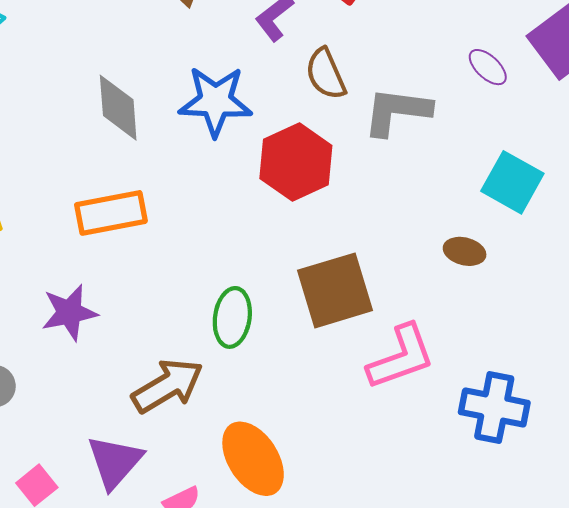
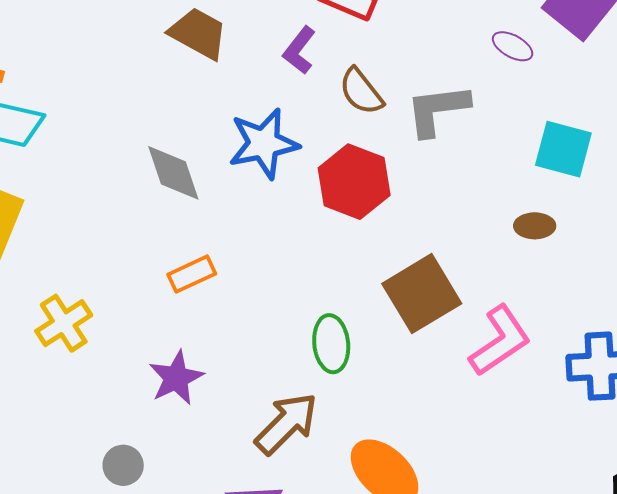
orange rectangle: (111, 213) -> (192, 274), size x0.7

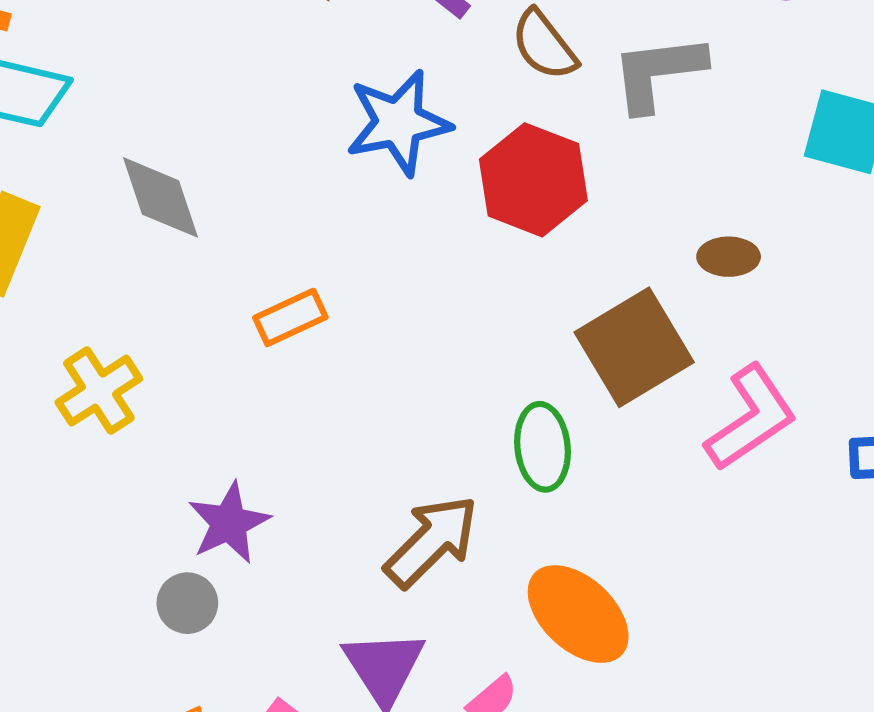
gray diamond: (173, 173) -> (161, 197), moved
brown ellipse: (535, 226) -> (729, 257), moved
green ellipse: (331, 344) -> (542, 447), moved
purple star: (176, 378) -> (229, 523), moved

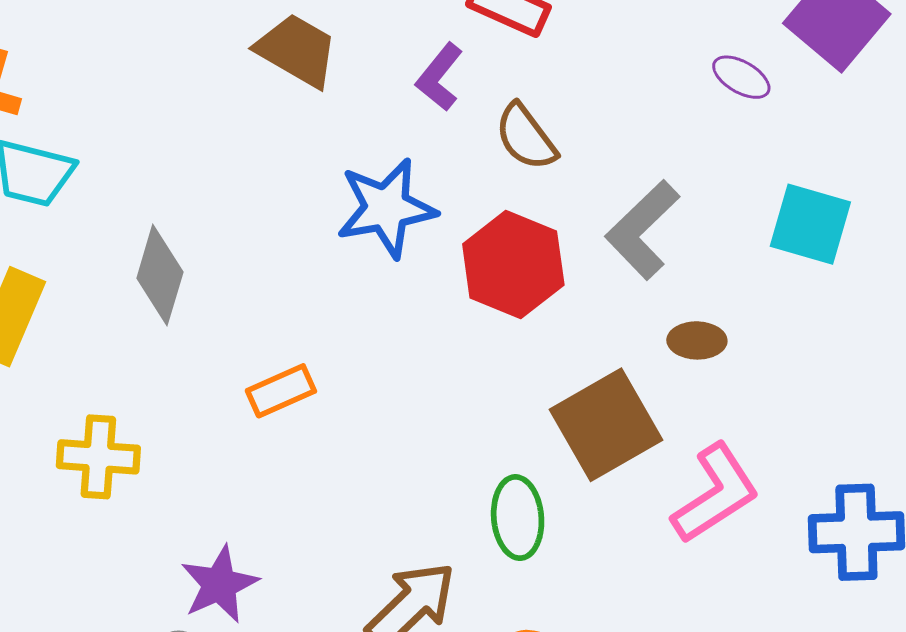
gray L-shape: (658, 73) -> (643, 230), moved, turned -38
gray diamond: (161, 197) -> (160, 275), turned 34
yellow cross: (99, 391) -> (98, 457), turned 36

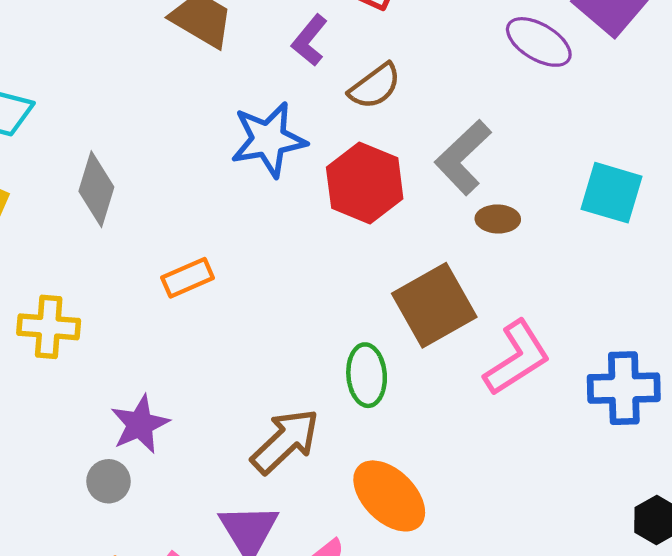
purple ellipse: (741, 77) -> (539, 42), size x1.5
brown semicircle: (526, 137) -> (375, 86), turned -90
cyan square: (810, 224) -> (612, 193), moved
brown ellipse: (697, 340) -> (498, 219), moved

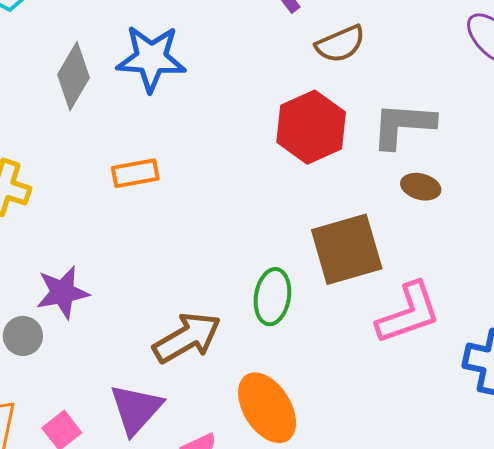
blue star: (269, 139) -> (151, 58), moved
gray L-shape: (463, 157) -> (403, 125), turned 34

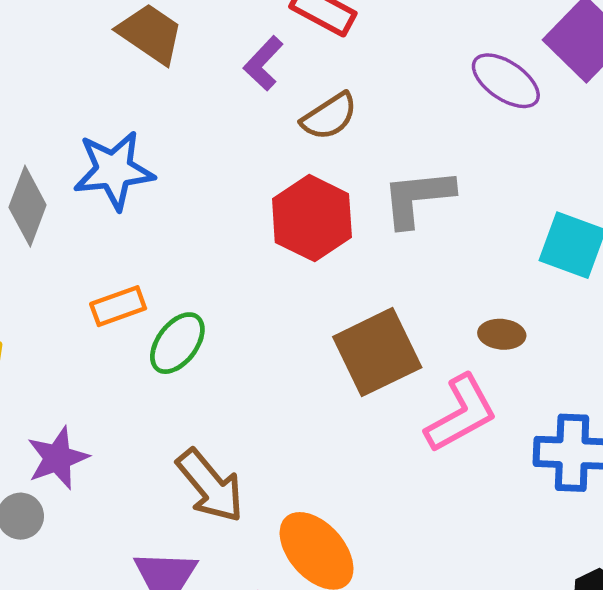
brown ellipse: (421, 187) -> (502, 334), moved
green ellipse: (272, 297) -> (177, 343), moved, turned 38
brown arrow: (187, 338) -> (210, 486), turned 90

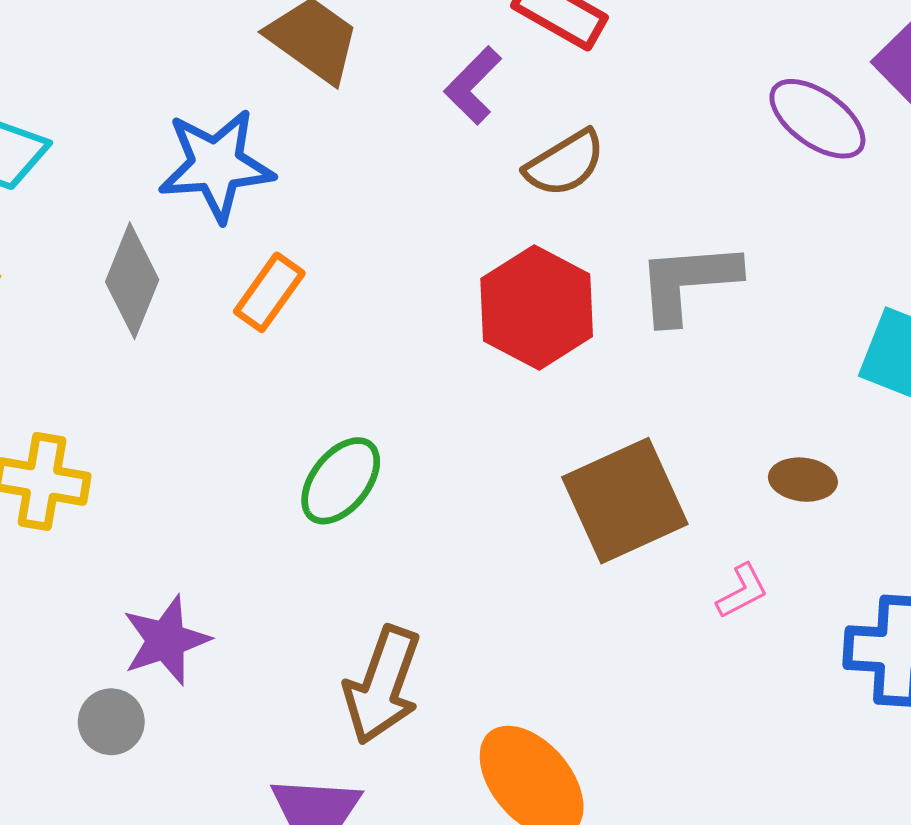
blue star: (114, 170) -> (216, 165), moved
orange rectangle: (118, 306) -> (269, 292), moved, turned -36
pink L-shape: (461, 414) -> (742, 591), size x0.5
brown arrow: (210, 486) -> (382, 685), turned 58

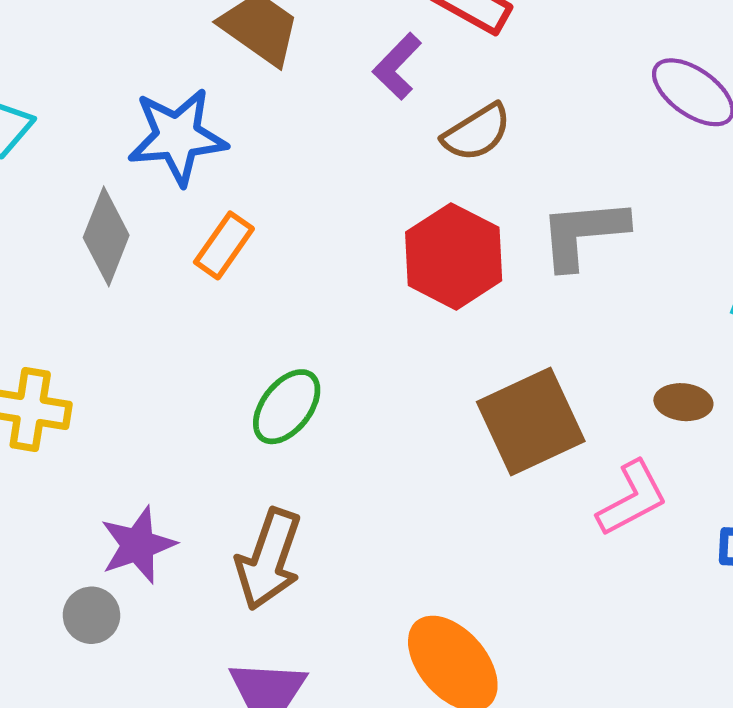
pink L-shape: (742, 591) -> (632, 498), size x1.6
brown arrow: (382, 685) -> (269, 559), moved

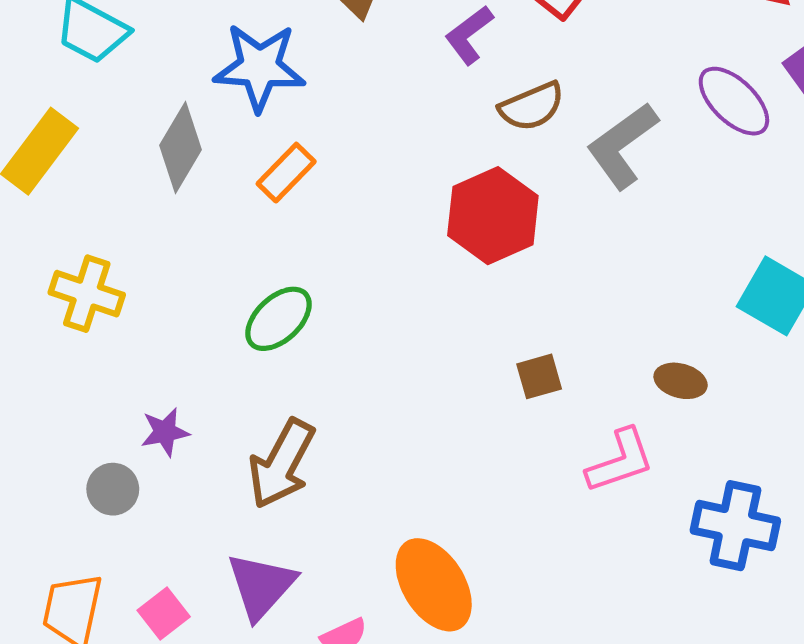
gray L-shape: (583, 233) -> (622, 146), moved, turned -40
green ellipse: (287, 407) -> (279, 319), moved
brown square: (531, 422) -> (539, 376), size x0.5
purple star: (138, 545) -> (165, 432), size x0.7

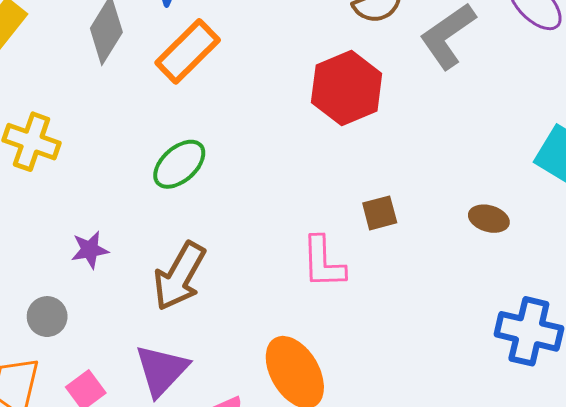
orange rectangle: (286, 173) -> (188, 51), size x1.4
pink L-shape: (620, 461) -> (323, 262), moved, turned 106
gray circle: (113, 489) -> (47, 317), moved

